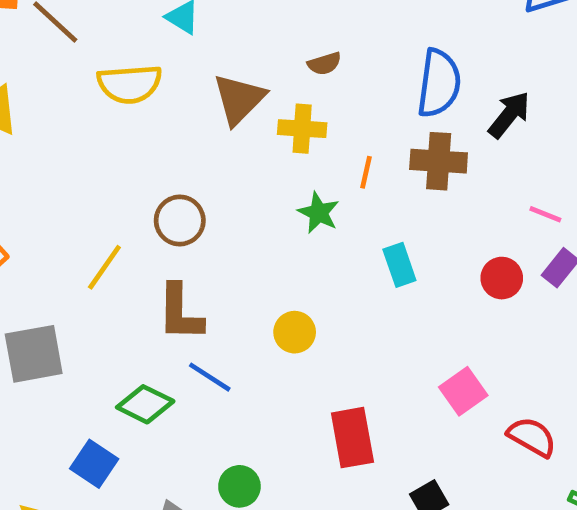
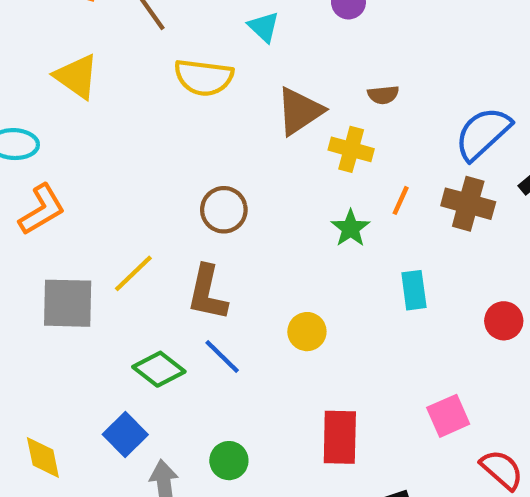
blue semicircle: (439, 83) -> (483, 133), turned -152
yellow line: (104, 267) -> (133, 273), moved
blue square: (94, 464) -> (125, 434), moved

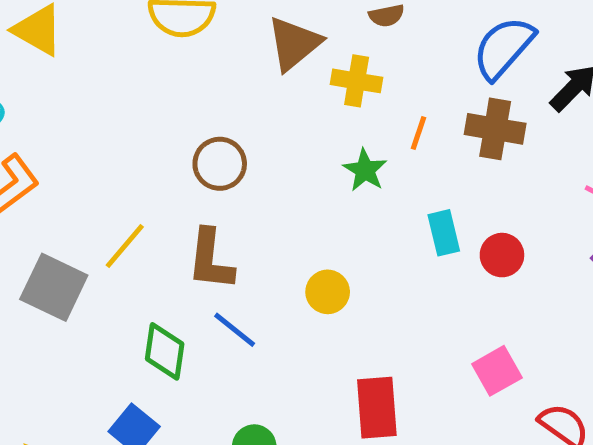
gray square: (68, 303) -> (54, 287), turned 30
red circle: (504, 321) -> (502, 255), moved
green diamond: (159, 369) -> (165, 351), turned 66

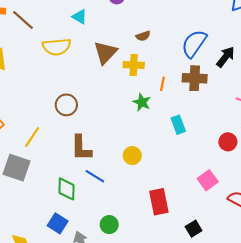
brown circle: (220, 164) -> (66, 105), moved
yellow line: (125, 246) -> (32, 137), moved
red circle: (502, 255) -> (228, 142), moved

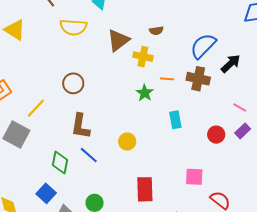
orange line: (162, 84) -> (167, 79), turned 72
red circle: (228, 142) -> (216, 135), moved
pink square: (208, 180) -> (194, 177), turned 30

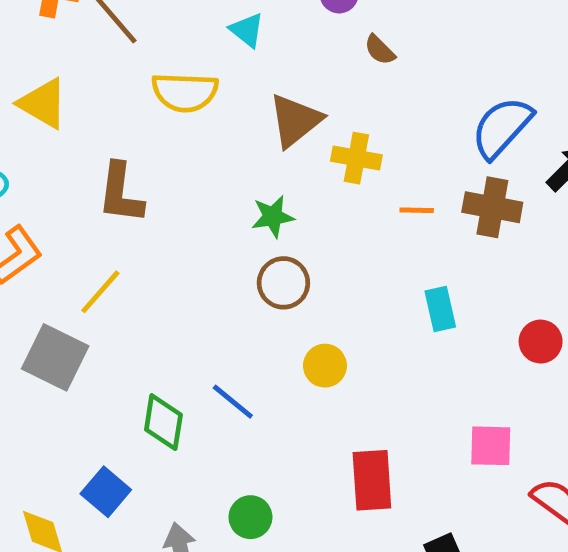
brown semicircle: (156, 31) -> (380, 50), moved, turned 56
brown circle: (73, 83) -> (283, 283), moved
green star: (145, 93) -> (273, 217), moved, turned 30
brown L-shape: (80, 126) -> (121, 193), moved
blue square: (46, 193) -> (106, 492), moved

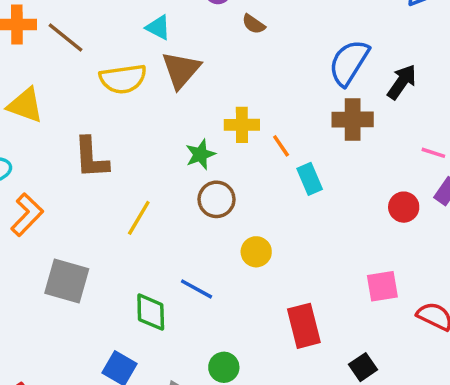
brown triangle: (295, 120) -> (181, 70), moved
yellow cross: (356, 158) -> (242, 125), moved
orange line: (417, 210) -> (281, 146), moved, turned 65
yellow line: (100, 292) -> (139, 218), moved
cyan rectangle: (440, 309) -> (310, 179), moved

